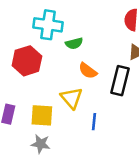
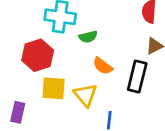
yellow square: (42, 115) -> (54, 88), moved

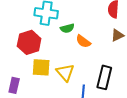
orange semicircle: (103, 66) -> (83, 41), moved
black rectangle: (137, 76) -> (104, 77), moved

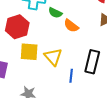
green semicircle: (67, 28) -> (55, 13), turned 40

